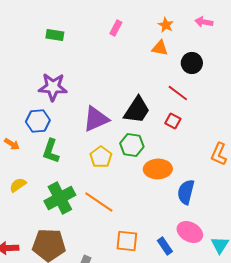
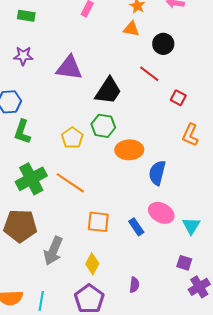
purple star: (53, 87) -> (23, 56), moved, size x0.7
purple triangle: (96, 119) -> (69, 68), moved, turned 32
red square: (173, 121) -> (178, 98), moved

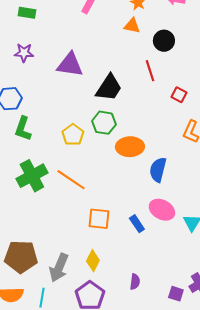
red line: (149, 74) -> (150, 71), turned 35
brown pentagon: (20, 226) -> (21, 257), moved
gray arrow: (53, 251) -> (59, 268), moved
purple square: (184, 263) -> (176, 294), moved

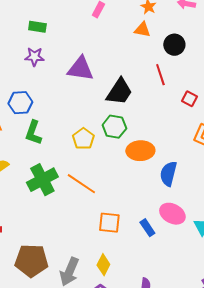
green rectangle: (27, 13) -> (37, 27), moved

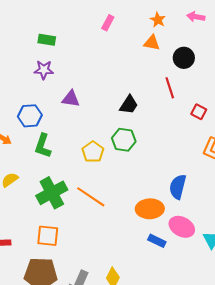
purple triangle: (80, 69) -> (71, 99), moved, size x0.7
black trapezoid: (119, 92) -> (129, 105), size x0.7
orange ellipse: (140, 151) -> (150, 209), moved
orange square: (109, 223) -> (48, 236), moved
blue rectangle: (147, 228) -> (157, 241), turned -30

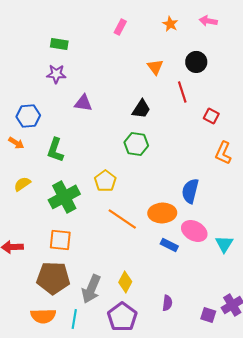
orange triangle: (152, 43) -> (155, 67), moved, turned 42
blue hexagon: (30, 116) -> (28, 116), moved
yellow pentagon: (93, 152) -> (105, 181), moved
orange line: (91, 197) -> (122, 219), moved

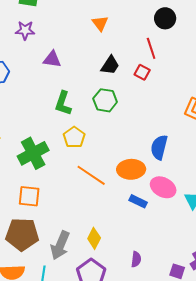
orange triangle: (155, 67) -> (100, 23), moved
red square: (211, 116) -> (142, 72), moved
green L-shape: (55, 150) -> (63, 103), moved

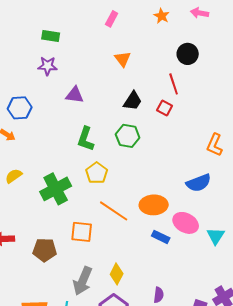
blue semicircle: (159, 147) -> (199, 183), moved, turned -125
orange square: (29, 196) -> (82, 232), moved
brown pentagon: (22, 234) -> (45, 250), moved, size x0.7

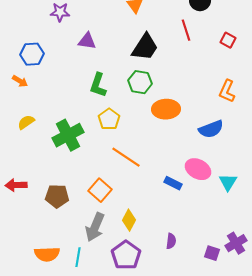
black trapezoid: (133, 101) -> (145, 47), size x1.4
red square: (165, 108) -> (228, 40), moved
orange ellipse: (154, 205) -> (166, 109), moved
orange square: (82, 232) -> (100, 190), moved, turned 35

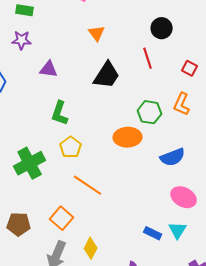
green hexagon: (140, 82) -> (150, 112), moved
orange L-shape: (227, 91) -> (182, 104), moved
pink ellipse: (198, 169) -> (184, 197), moved
cyan triangle: (228, 182) -> (178, 230), moved
blue rectangle: (173, 183) -> (153, 233), moved

